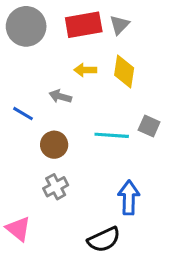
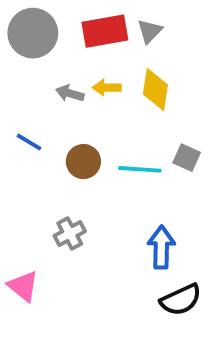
gray arrow: (60, 96) -> (70, 93), moved
brown circle: (54, 145) -> (83, 162), moved
black semicircle: (104, 240) -> (181, 300), moved

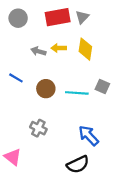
gray circle: (33, 33) -> (18, 18), size x0.7
gray cross: (70, 234) -> (38, 128), turned -35
blue arrow: (161, 247) -> (89, 136), turned -45
black semicircle: (181, 300) -> (78, 164), moved

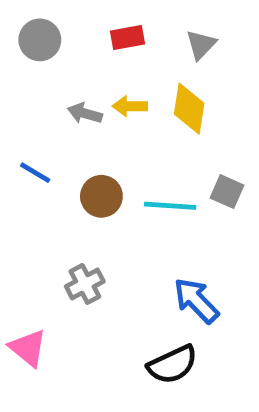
red rectangle: (58, 17) -> (127, 38), size x0.6
gray triangle: (82, 17) -> (201, 45), moved
gray cross: (38, 128) -> (85, 284), turned 35

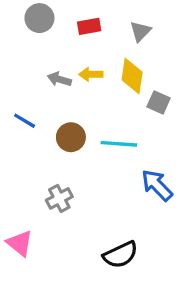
gray circle: (40, 40) -> (39, 18), moved
gray square: (227, 192) -> (159, 102), moved
blue arrow: (196, 301) -> (157, 185), moved

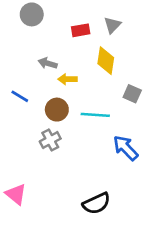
red rectangle: (89, 26) -> (81, 30), moved
yellow arrow: (91, 74) -> (67, 79), moved
gray square: (159, 102) -> (132, 94), moved
gray cross: (59, 198) -> (50, 140), moved

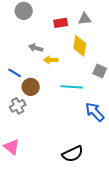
gray triangle: (112, 25) -> (85, 19), turned 40
brown circle: (57, 110) -> (31, 87), moved
gray cross: (50, 140) -> (18, 106), moved

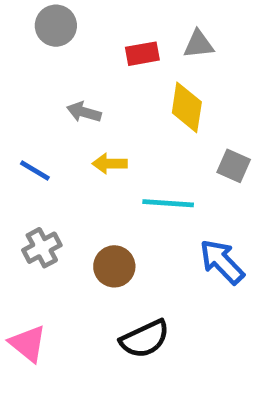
yellow arrow: (51, 60) -> (110, 164), moved
brown circle: (31, 87) -> (114, 266), moved
black semicircle: (73, 154) -> (145, 339), moved

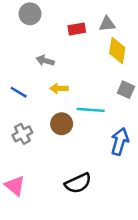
yellow diamond: (187, 107) -> (117, 50), moved
blue arrow: (222, 262) -> (120, 141), turned 60
brown circle: (114, 266) -> (62, 124), moved

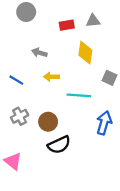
yellow diamond: (117, 50) -> (85, 53), moved
brown circle: (62, 124) -> (48, 122), moved
black semicircle: (78, 183) -> (59, 145), moved

